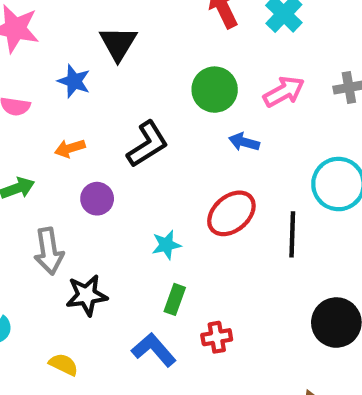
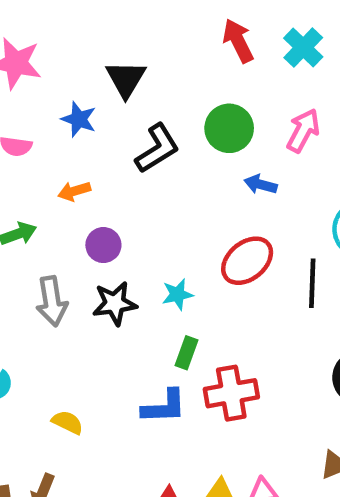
pink arrow: (284, 92) -> (303, 131), turned -33
black L-shape: (147, 144) -> (157, 149), moved
black star: (87, 295) -> (115, 303), moved
red cross: (217, 337) -> (231, 393), size x1.6
blue L-shape: (154, 350) -> (164, 407), turned 129

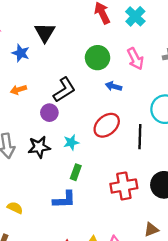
pink arrow: (303, 131) -> (135, 59), turned 125
black L-shape: (157, 149) -> (64, 90), moved
purple circle: (103, 245) -> (49, 113), moved
red cross: (231, 393) -> (124, 186), moved

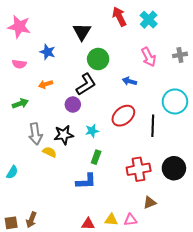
black triangle: (45, 32) -> (82, 32), moved
green circle: (98, 58) -> (98, 59), moved
yellow semicircle: (15, 208) -> (50, 152), moved
brown triangle: (151, 230) -> (150, 203), moved

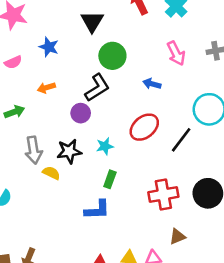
pink semicircle: (19, 64) -> (13, 62), turned -32
black line: (153, 126) -> (181, 140), turned 35

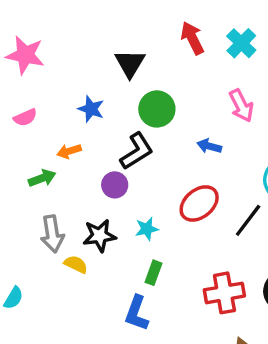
blue star: (49, 47) -> (91, 109), moved
green arrow: (14, 112) -> (42, 178), moved
blue L-shape: (97, 210) -> (137, 313), turned 112

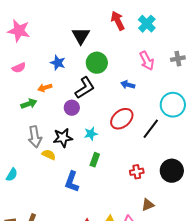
red cross: (224, 293) -> (137, 172), size x0.6
blue L-shape: (137, 313) -> (72, 182), moved

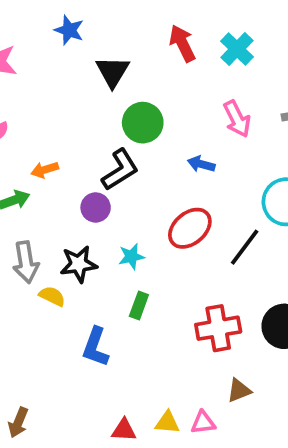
blue star: (58, 63) -> (69, 30), moved
red cross: (137, 172) -> (218, 328), size x1.6

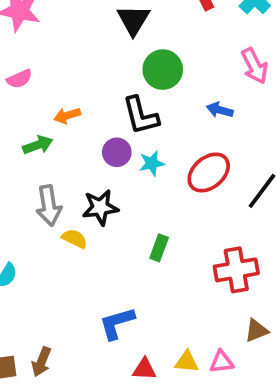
black L-shape: (120, 170) -> (141, 116), turned 108
cyan star: (131, 257) -> (152, 163), moved
blue L-shape: (96, 347) -> (117, 323), moved, turned 54

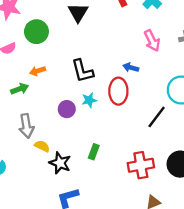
green circle: (163, 70) -> (36, 32), moved
purple circle: (117, 152) -> (67, 109), moved
red ellipse: (209, 172) -> (118, 91), moved, turned -50
black star: (100, 207) -> (60, 163), moved, turned 30

